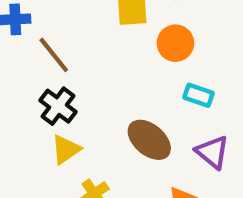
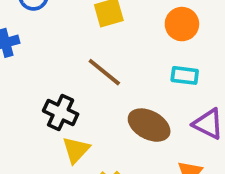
orange circle: (175, 43) -> (182, 24), moved
brown line: (54, 55) -> (104, 72), moved

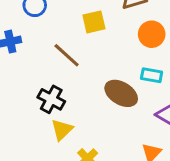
brown line: (104, 72) -> (67, 55), moved
brown ellipse: (149, 125) -> (121, 93), moved

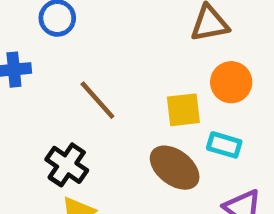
yellow square: (94, 22) -> (183, 110), moved

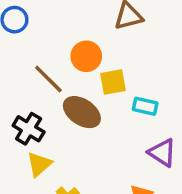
orange circle: (231, 82) -> (86, 56), moved
brown ellipse: (175, 168) -> (82, 112), moved

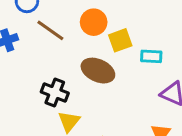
brown line: (48, 79) -> (50, 30), moved

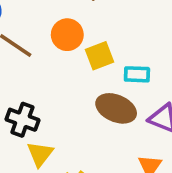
brown ellipse: (98, 71) -> (116, 108), moved

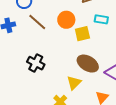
cyan rectangle: (137, 74) -> (101, 19), moved
yellow triangle: (40, 154) -> (74, 83), moved

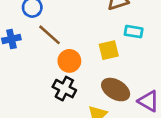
orange circle: (66, 20) -> (69, 61), moved
black cross: (36, 63) -> (64, 89), moved

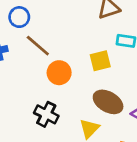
black cross: (64, 89) -> (46, 114), moved

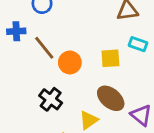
brown line: (38, 46) -> (44, 48), moved

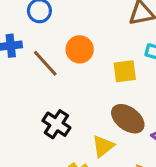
orange circle: (70, 62) -> (80, 49), moved

